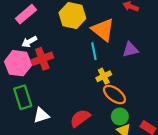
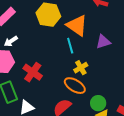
red cross: (42, 59) -> (33, 72), moved, turned -30
orange ellipse: (114, 95) -> (75, 86), moved

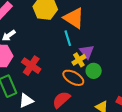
purple triangle: (103, 42) -> (87, 52), moved, turned -49
green circle: (98, 103) -> (94, 71), moved

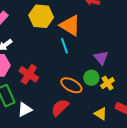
purple triangle: (87, 52) -> (101, 58), moved
yellow cross: (79, 60) -> (108, 83), moved

